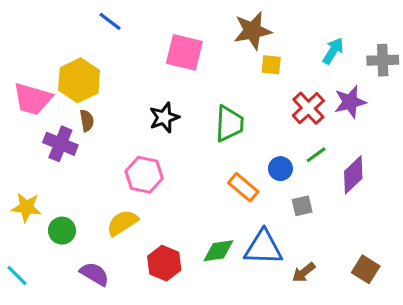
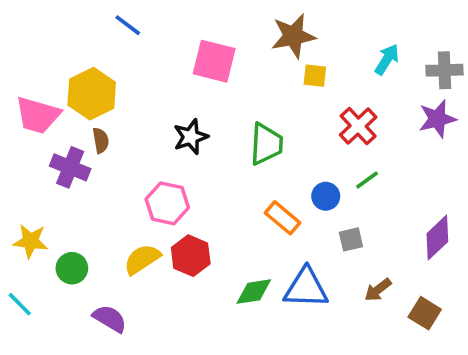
purple star: (350, 102) -> (437, 119), moved
purple diamond: (353, 175) -> (437, 238), moved
red hexagon: (164, 263) -> (191, 256), moved
brown arrow: (304, 272) -> (378, 290), moved
cyan line: (17, 276) -> (20, 304), moved

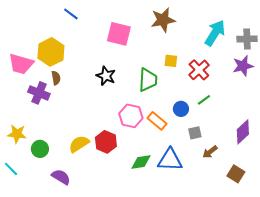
cyan arrow: (387, 59) -> (215, 33), size x1.5
yellow square: (315, 76) -> (171, 61), moved
black star: (191, 137) -> (106, 76), turned -30
pink hexagon: (167, 203) -> (131, 116), moved
brown arrow: (378, 290) -> (210, 152), moved

